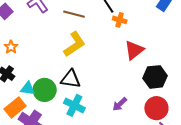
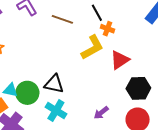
yellow L-shape: (74, 44) -> (92, 47), moved

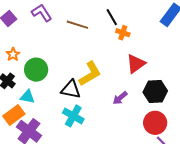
yellow L-shape: (92, 47) -> (90, 74), moved
green circle: (27, 93) -> (36, 70), moved
purple arrow: (101, 113) -> (120, 98), moved

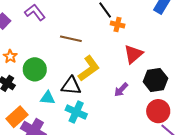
brown line: (77, 25) -> (71, 39), moved
cyan triangle: (27, 97) -> (48, 98), moved

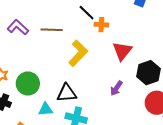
brown line: (71, 39) -> (52, 30), moved
yellow L-shape: (89, 68) -> (78, 53), moved

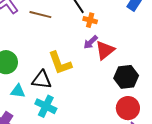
yellow L-shape: (78, 53) -> (60, 63), moved, turned 104
purple arrow: (116, 88) -> (91, 42), moved

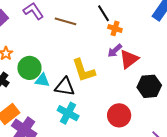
cyan triangle: (18, 91) -> (42, 80), moved
red circle: (128, 108) -> (119, 115), moved

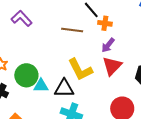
brown line: (65, 21) -> (72, 30), moved
red triangle: (129, 59) -> (112, 66), moved

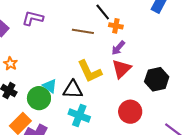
purple L-shape: (22, 18) -> (33, 18), turned -35
green circle: (26, 75) -> (39, 98), moved
cyan triangle: (41, 86) -> (50, 86), turned 35

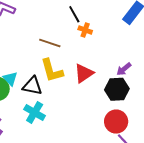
brown line: (83, 31) -> (50, 43), moved
purple arrow: (118, 48) -> (124, 69), moved
red circle: (130, 112) -> (116, 122), moved

